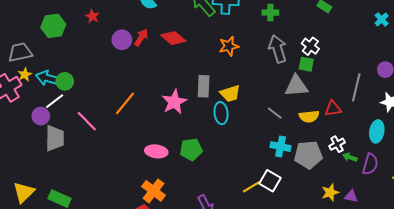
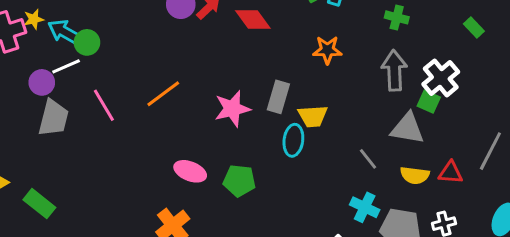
white cross: (310, 46) -> (441, 78), size x1.4

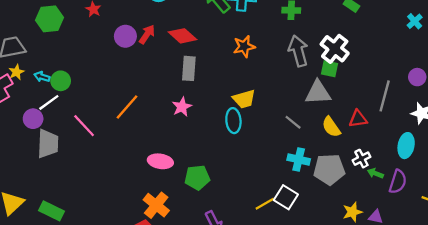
cyan arrow: (65, 32) -> (42, 77), size x0.6
gray rectangle: (278, 97) -> (189, 68), moved
pink star: (232, 109) -> (182, 107), size x0.7
yellow semicircle: (415, 175) -> (331, 127), turned 60
green pentagon: (239, 181) -> (197, 178), moved

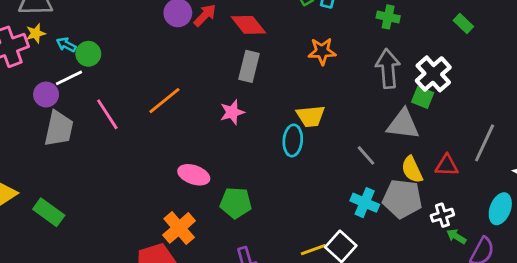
gray pentagon: (329, 169) -> (402, 199), moved

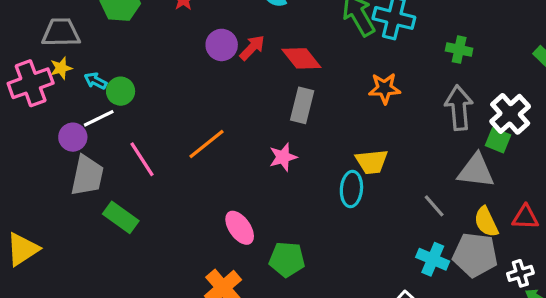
pink ellipse: (194, 175) -> (240, 228), turned 36
green rectangle: (49, 212) -> (121, 217), moved

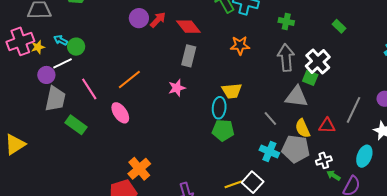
yellow star: (61, 68) -> (38, 47), moved
pink ellipse: (240, 228) -> (120, 113), moved
green pentagon: (287, 259) -> (223, 130), moved

